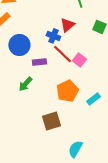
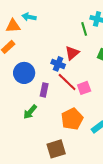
pink square: (79, 60) -> (84, 88), turned 32
purple rectangle: (39, 62) -> (44, 90), turned -72

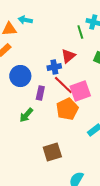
blue cross: (58, 64) -> (54, 67), turned -32
pink square: (84, 88) -> (80, 91), size x1.5
orange pentagon: (72, 119) -> (67, 109), moved

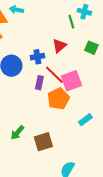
blue cross: (54, 67) -> (37, 57), moved
purple rectangle: (40, 93) -> (39, 83), moved
green arrow: (26, 115) -> (17, 133), moved

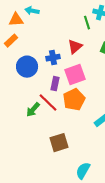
red line: (54, 75) -> (48, 103), moved
pink square: (71, 81) -> (75, 75), moved
green arrow: (17, 133) -> (33, 110), moved

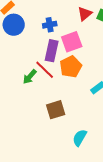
red triangle: (75, 47) -> (85, 14), moved
blue circle: (27, 67) -> (14, 25), moved
purple rectangle: (55, 84) -> (52, 51), size x1.5

